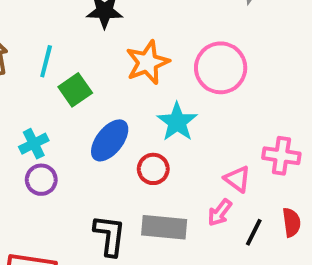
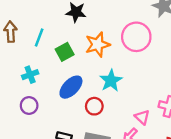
pink circle: (221, 68) -> (136, 37), moved
green square: (75, 90) -> (65, 52), moved
cyan cross: (34, 144) -> (30, 75), moved

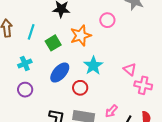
pink circle: (136, 37) -> (107, 20), moved, size x0.6
pink triangle: (142, 117) -> (130, 69), moved

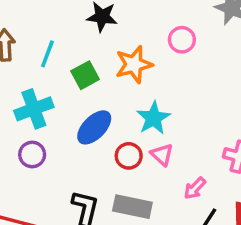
cyan cross: (25, 64) -> (34, 109), size x1.5
pink triangle: (130, 69) -> (162, 155), moved
pink arrow: (111, 111) -> (195, 188), moved

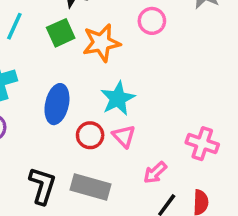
green square: (85, 75) -> (61, 33), moved
blue ellipse: (94, 127) -> (57, 104), turned -36

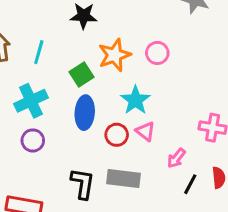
pink circle: (152, 21) -> (157, 53), moved
green square: (61, 33) -> (82, 75), moved

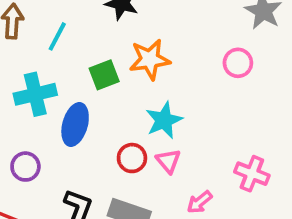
pink circle: (157, 53) -> (238, 63), moved
blue ellipse: (85, 113) -> (75, 124), moved
purple circle: (33, 140) -> (25, 167), moved

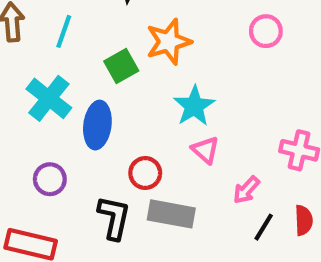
cyan cross: (35, 94) -> (49, 98), turned -30
red circle: (132, 158) -> (145, 173), moved

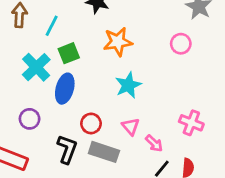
green square: (121, 66) -> (69, 53), moved
pink triangle: (205, 150) -> (131, 126), moved
pink arrow: (246, 190) -> (154, 143), turned -96

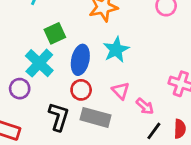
green square: (69, 53) -> (55, 33), moved
cyan cross: (36, 67) -> (39, 63), moved
blue ellipse: (65, 89) -> (80, 60), moved

